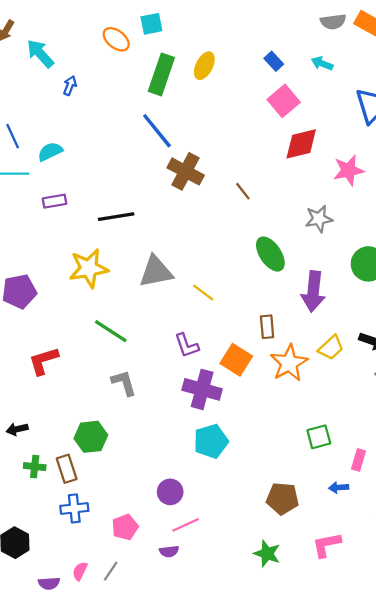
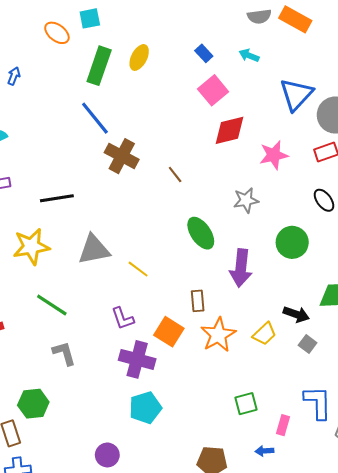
yellow trapezoid: (331, 348) -> (264, 334), moved

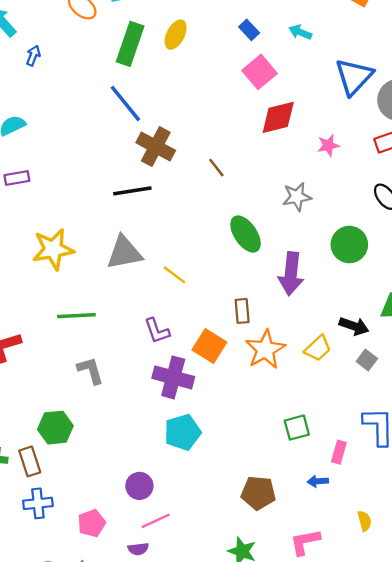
pink star: (274, 155) -> (328, 145), size x0.7
black line: (57, 198) -> (132, 191), moved
green line: (52, 305) -> (76, 316), turned -36

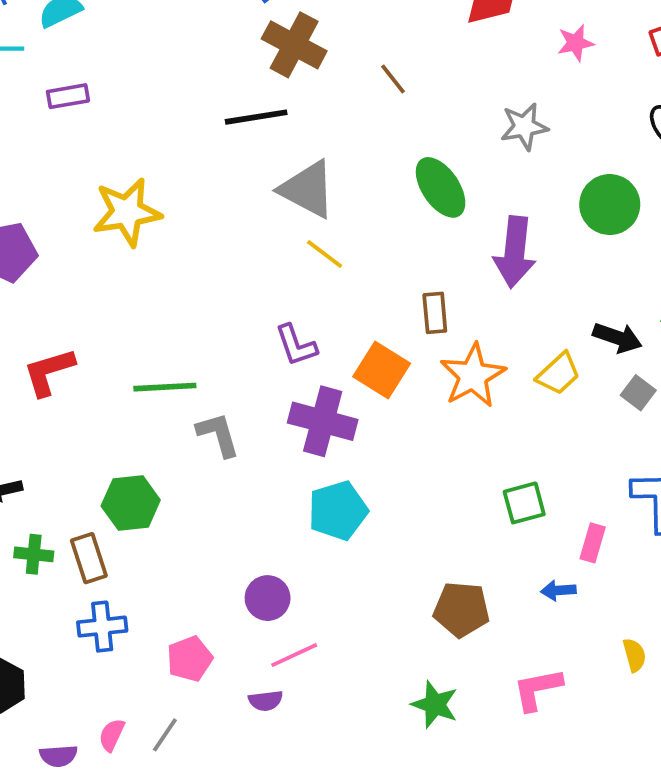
gray triangle: (124, 253) -> (307, 189), moved, turned 39
green line: (76, 316) -> (165, 387), moved
gray L-shape: (90, 370) -> (218, 435), moved

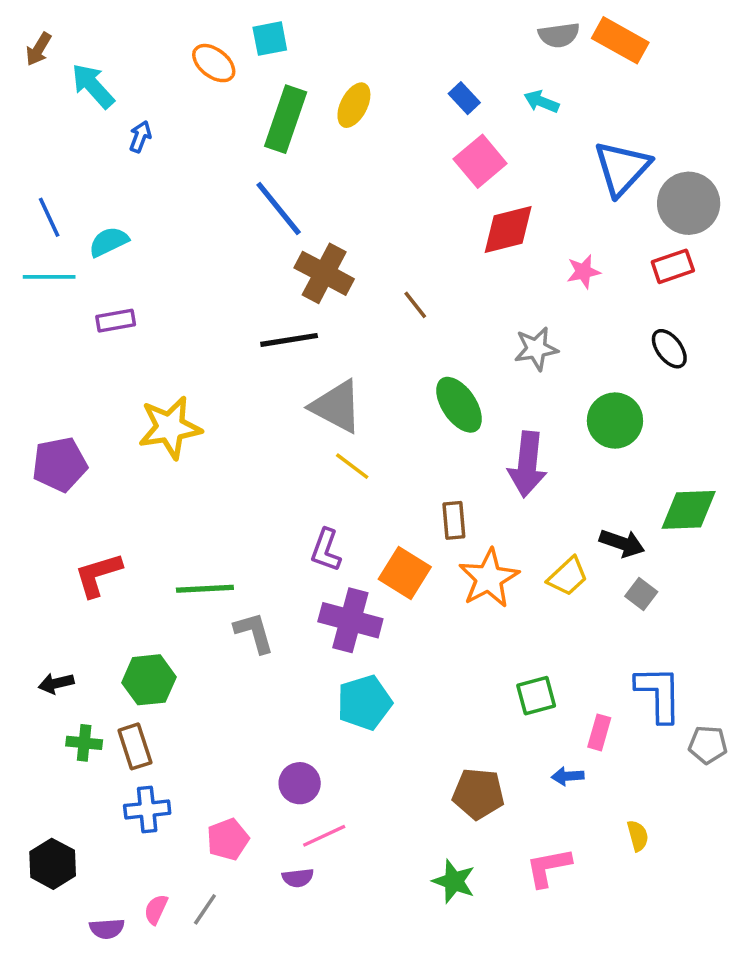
purple L-shape: (296, 345) -> (326, 550), turned 39
green hexagon: (131, 503) -> (149, 680), moved

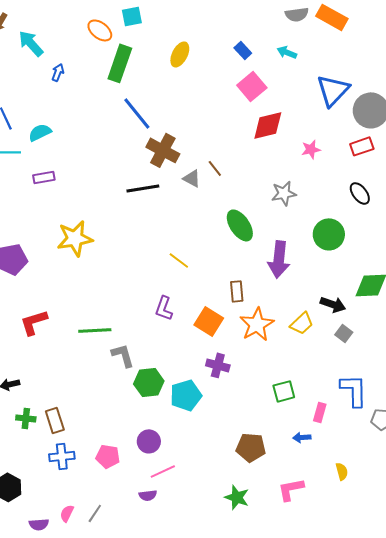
green rectangle: (286, 119) -> (120, 63), moved
gray triangle: (336, 406) -> (192, 178), moved, size x0.6
purple cross: (350, 620) -> (218, 365), moved, size x0.7
green hexagon: (149, 680) -> (149, 382), moved
pink pentagon: (228, 839) -> (108, 456), moved, turned 30

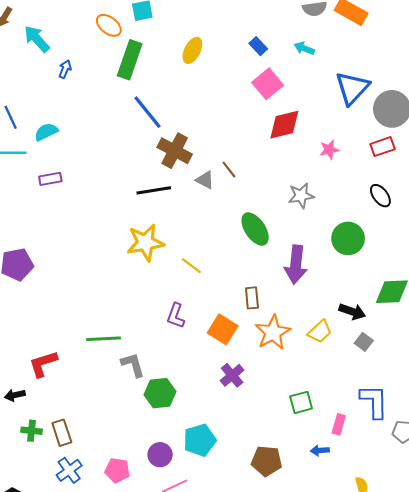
yellow star: (75, 238) -> (145, 243), moved
red L-shape: (34, 322) -> (43, 364), moved
purple cross: (218, 365) -> (232, 375), turned 35
cyan pentagon: (186, 395) -> (200, 440), moved
blue cross: (62, 456) -> (69, 470), turned -30

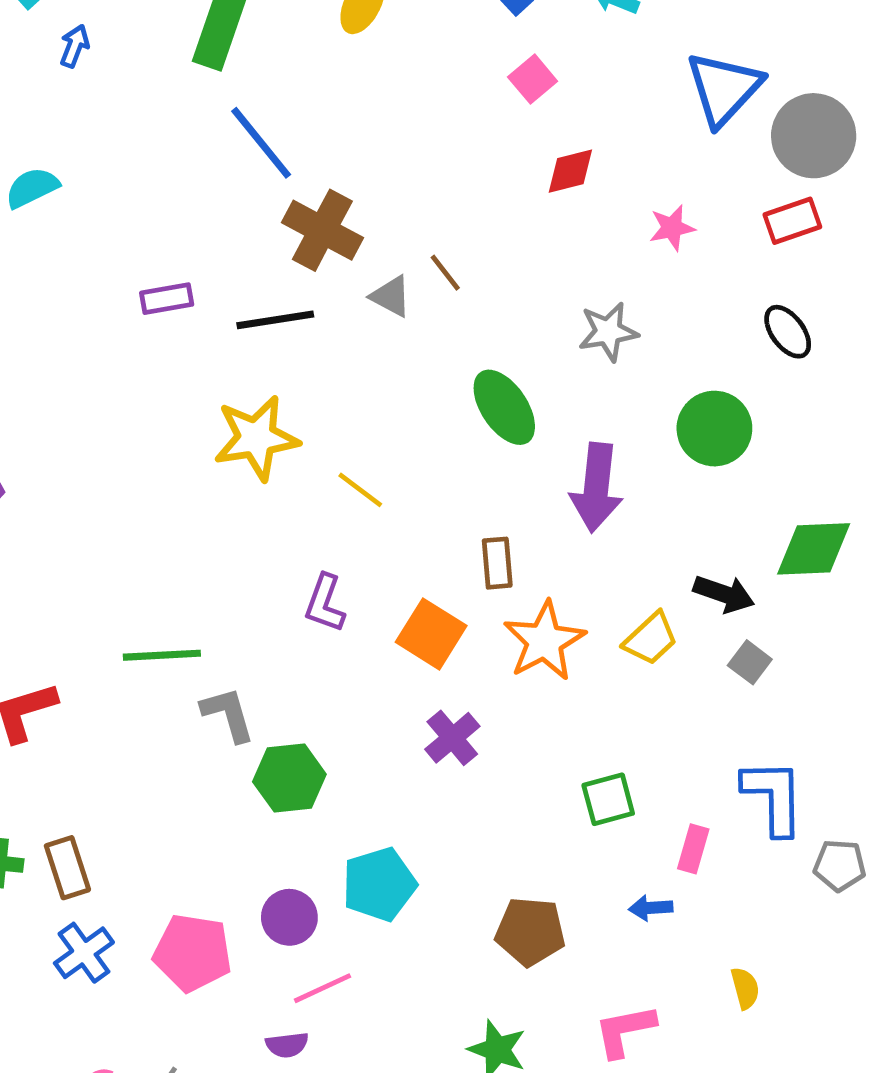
pink square: (268, 84) -> (533, 79), size x0.7
red diamond: (284, 125) -> (570, 171), size x0.7
purple rectangle: (50, 179) -> (167, 299), moved
pink pentagon: (117, 470) -> (193, 953), size x1.4

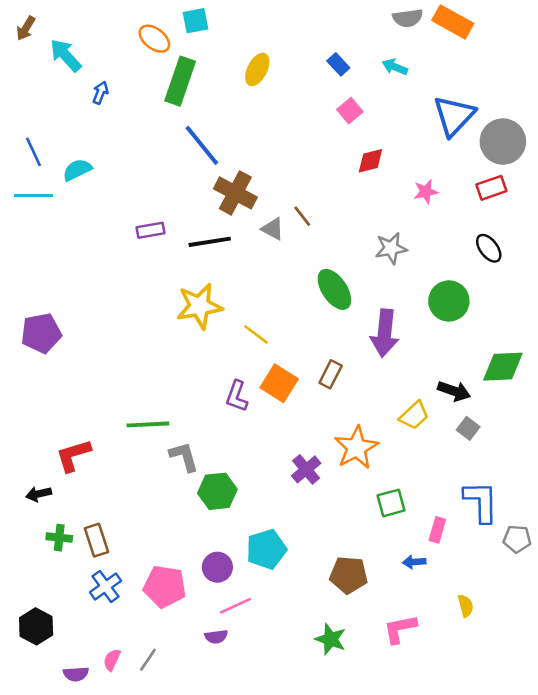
brown rectangle: (497, 563) -> (331, 374), turned 32
orange square: (431, 634) -> (279, 383), moved
orange star: (544, 641) -> (356, 448), moved

